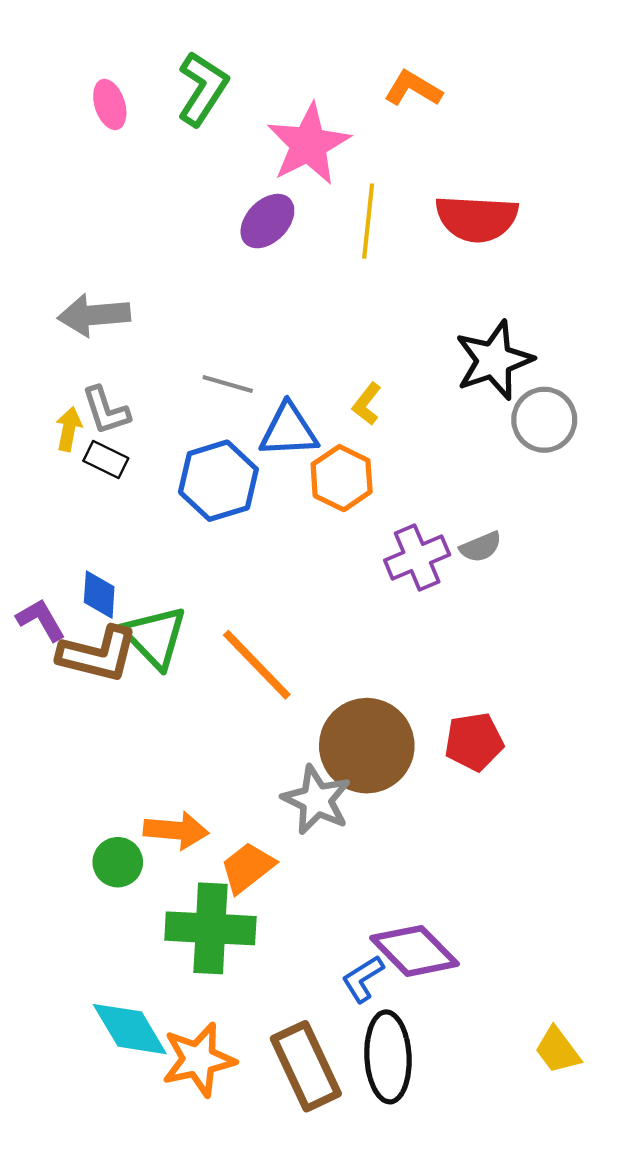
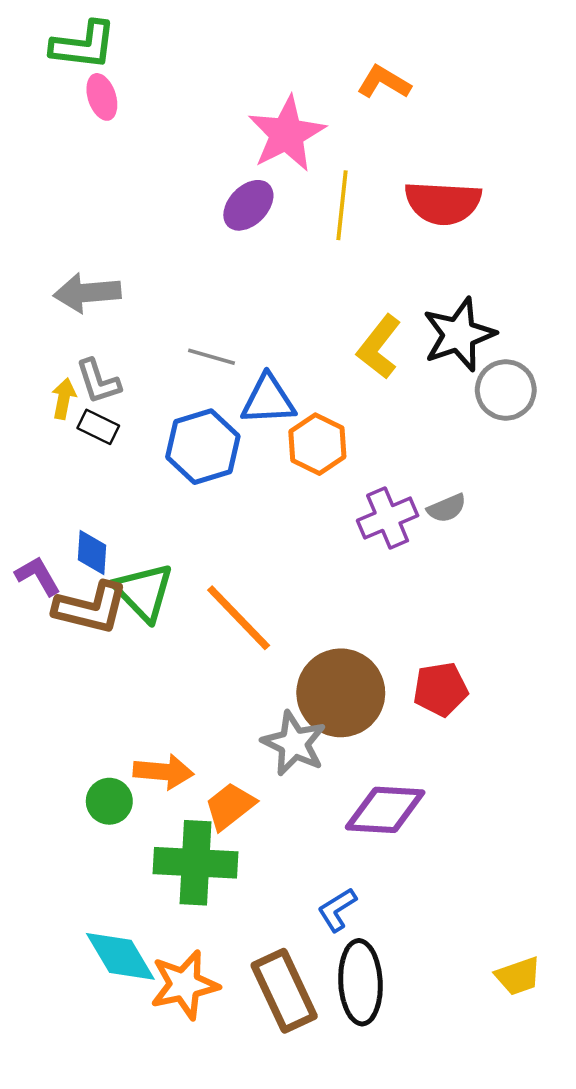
green L-shape: (203, 89) -> (83, 45), moved, turned 64
yellow L-shape: (367, 404) -> (379, 347), moved, size x1.6
purple diamond: (414, 951) -> (385, 810), moved, turned -42
yellow trapezoid: (558, 1050) -> (518, 976), turned -72

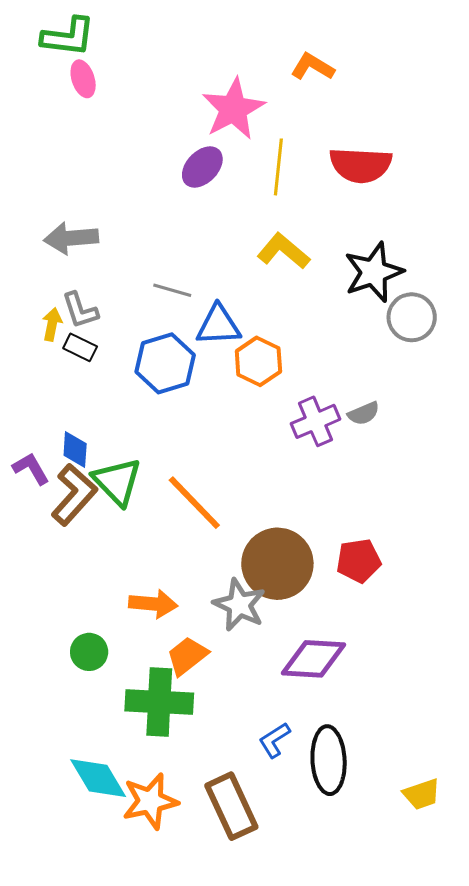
yellow L-shape: (379, 347) -> (283, 251), moved, turned 92
brown L-shape: (91, 608) -> (74, 495), turned -62
orange arrow: (163, 772) -> (153, 604), moved
black ellipse: (360, 982) -> (329, 760), moved

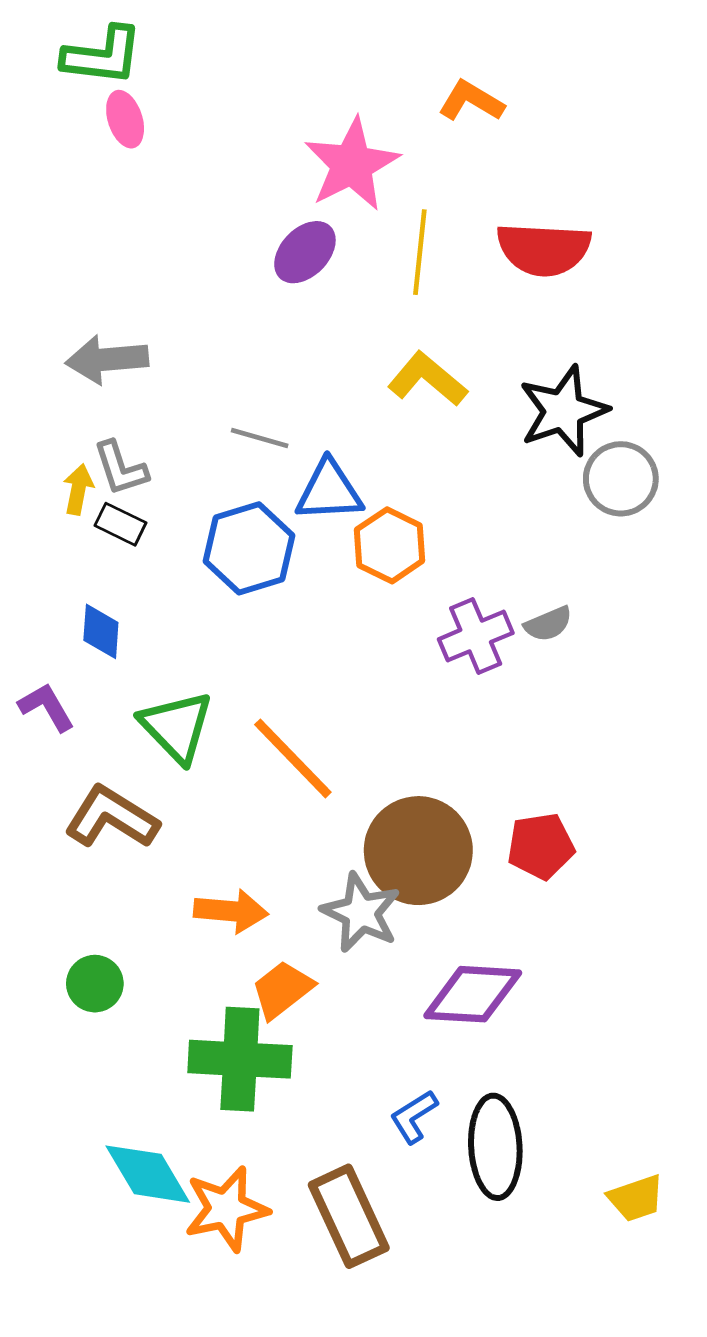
blue diamond: (75, 450) -> (101, 631), moved
brown L-shape: (74, 495) -> (111, 817), moved, turned -100
green circle: (89, 652) -> (95, 984), moved

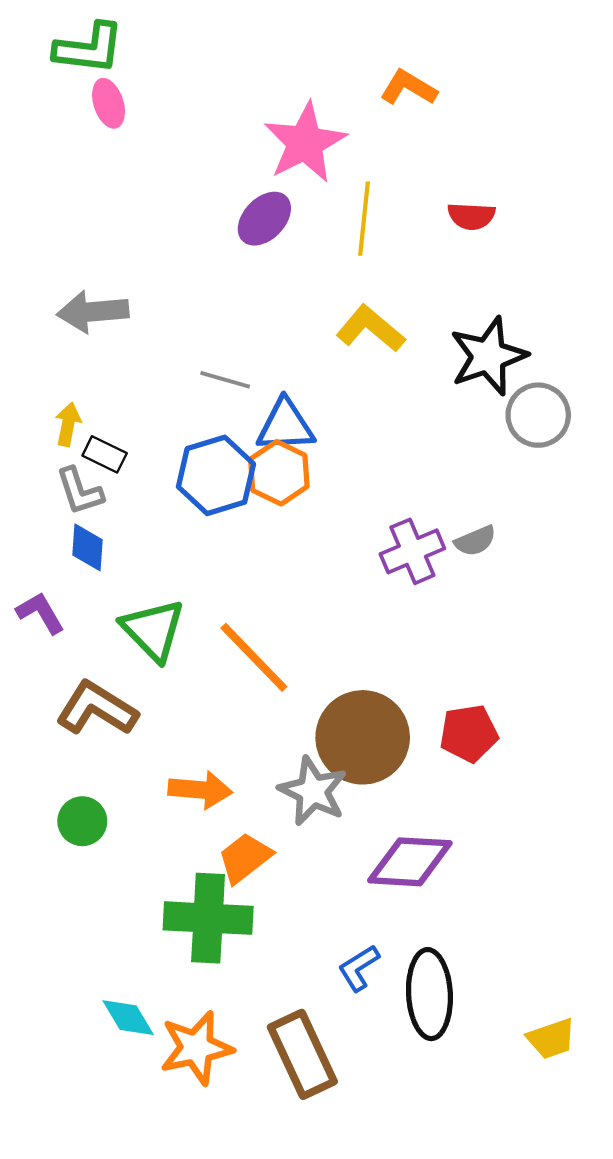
red semicircle: (544, 249) -> (471, 216), size x0.6
gray L-shape: (121, 468) -> (80, 491), moved
orange hexagon: (390, 545) -> (279, 473), moved
green circle: (95, 984) -> (82, 821), moved
cyan diamond: (148, 1174) -> (128, 1018), size x0.7

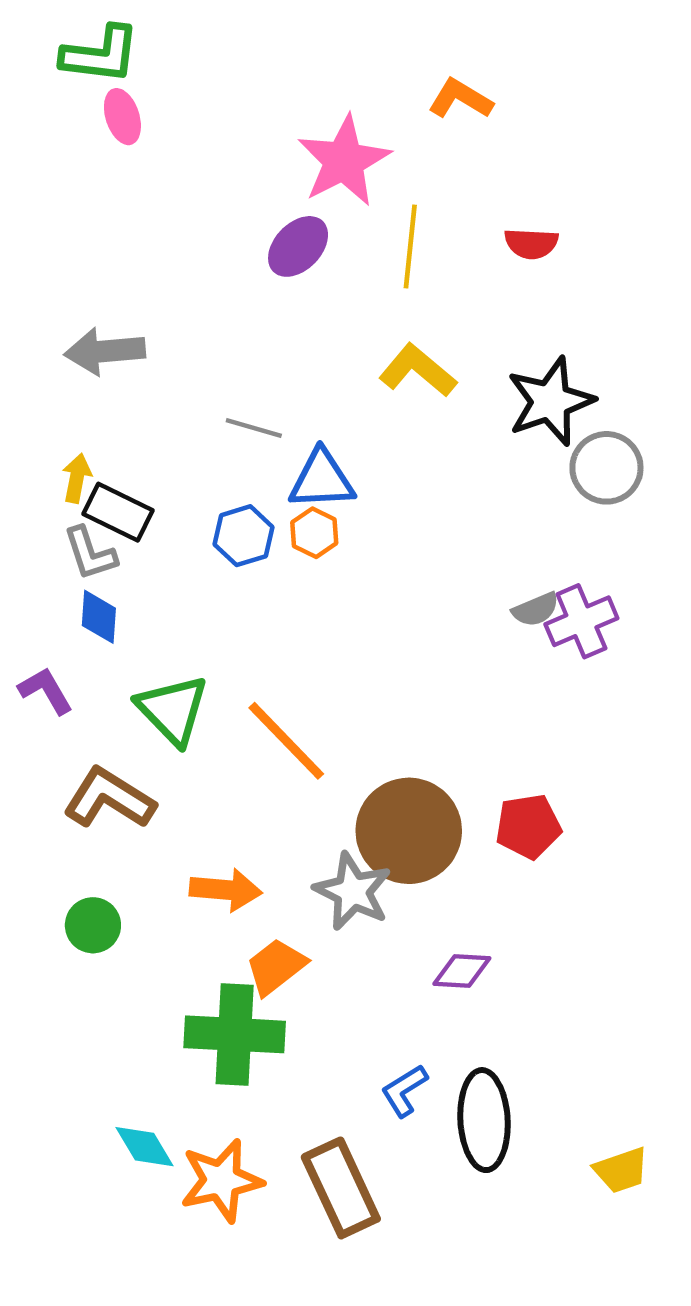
black rectangle: (105, 454) -> (118, 512), size x1.4
orange hexagon: (279, 473) -> (314, 533), size x0.7
blue hexagon: (216, 475) -> (243, 536), size x0.7
purple cross: (412, 551) -> (581, 621), moved
purple diamond: (410, 862) -> (462, 971), size x0.6

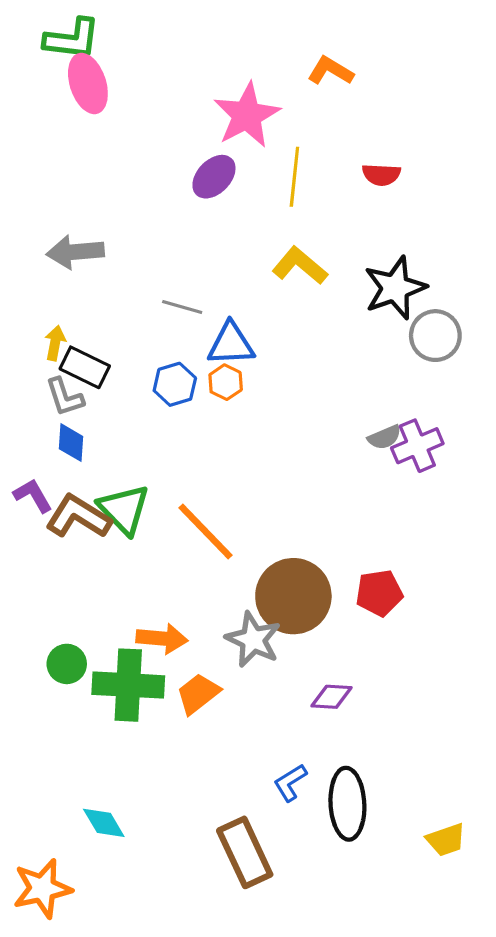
pink ellipse: (122, 117) -> (88, 83), size x1.5
brown L-shape: (109, 798) -> (78, 517), moved
green cross: (235, 1034) -> (128, 685), moved
orange star: (221, 1181) -> (42, 888), moved

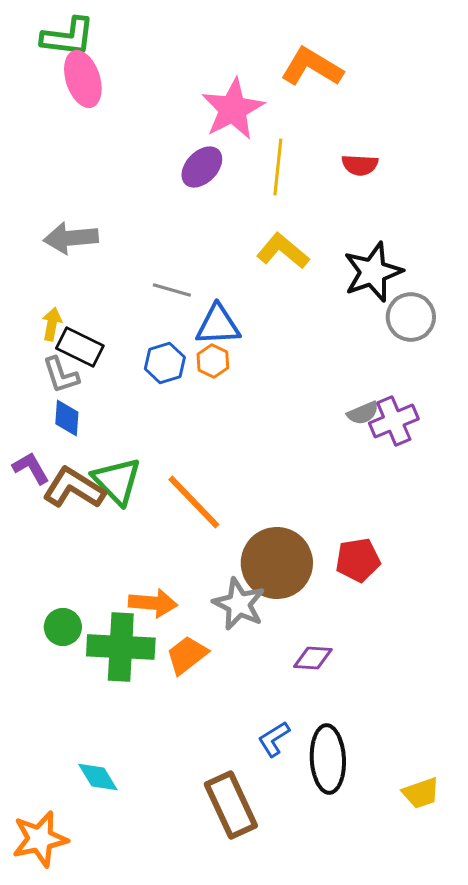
orange L-shape: (330, 71) -> (312, 67), size x1.4

